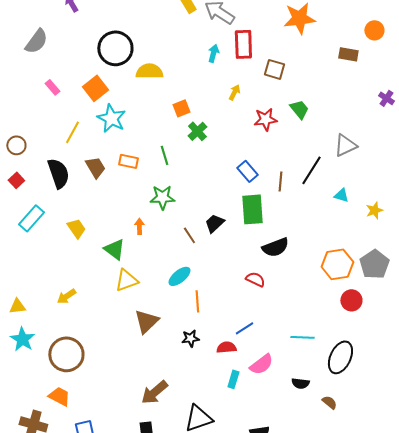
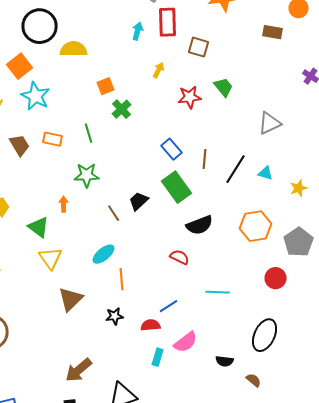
black line: (311, 170) -> (236, 169), moved
green rectangle: (252, 209) -> (177, 187), turned -32
orange hexagon: (337, 264) -> (256, 226), moved
yellow triangle: (126, 280) -> (51, 258), turned -45
cyan line: (302, 337) -> (218, 292), moved

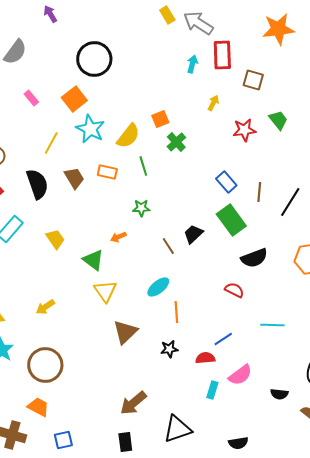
yellow semicircle: (74, 49) -> (128, 136), moved, turned 128
green star: (87, 175) -> (141, 208), size x0.7
orange arrow: (64, 204) -> (118, 237), turned -112

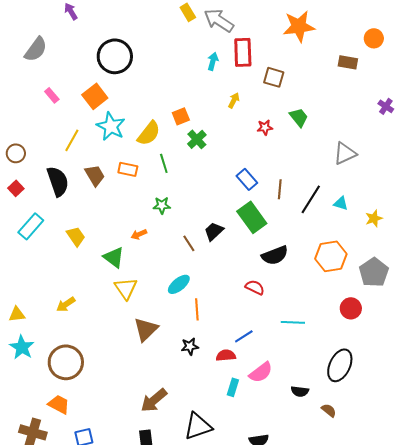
red star: (244, 130) -> (265, 127), size x0.7

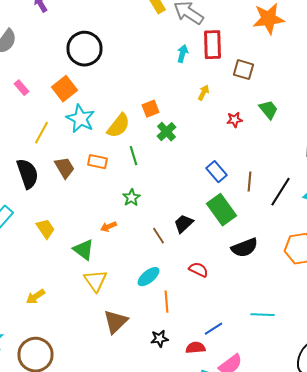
green star: (162, 205) -> (132, 198), turned -30
red semicircle: (255, 287) -> (198, 270), moved

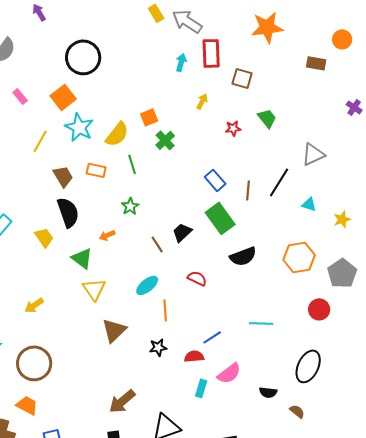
black semicircle: (28, 174) -> (68, 212), moved
black line: (280, 192) -> (279, 182), moved

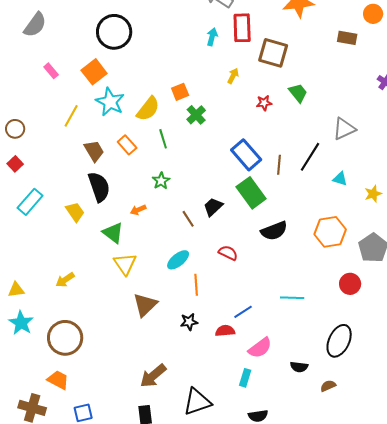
brown square: (242, 78) -> (273, 53), size x1.4
orange rectangle: (96, 170) -> (127, 145), turned 36
blue rectangle: (215, 180) -> (246, 155), size x1.4
cyan rectangle: (201, 388) -> (245, 378), moved
brown semicircle: (297, 411) -> (328, 386), turned -63

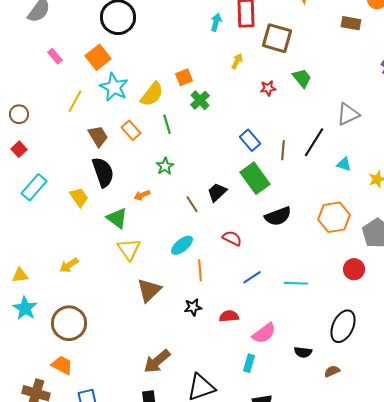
blue rectangle: (246, 155) -> (250, 140), size x0.7
blue line: (243, 312) -> (252, 277), moved

